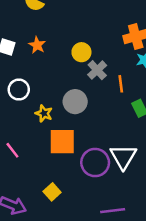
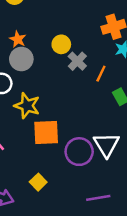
orange line: (121, 84) -> (101, 74), turned 35
gray circle: (75, 102) -> (21, 59), moved
yellow star: (44, 113) -> (27, 106), size x1.5

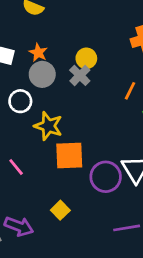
gray cross: (77, 61) -> (80, 75), moved

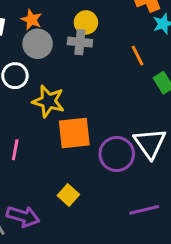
gray cross: (80, 75) -> (80, 42), turned -35
orange line: (130, 91) -> (138, 56), turned -48
pink line: (16, 167) -> (15, 150), turned 54

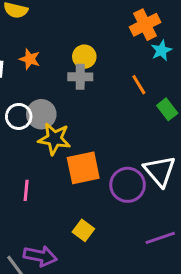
gray circle: (38, 44) -> (41, 114), moved

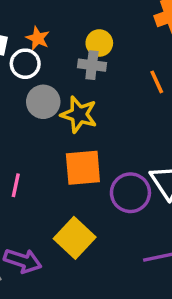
white circle: (19, 116) -> (25, 64), moved
yellow star: (54, 139) -> (79, 115), moved
yellow square: (83, 230) -> (75, 238), size x1.6

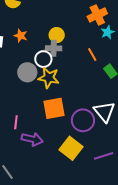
white circle: (25, 64) -> (43, 59), moved
yellow square: (75, 238) -> (71, 148), moved
purple arrow: (23, 261) -> (32, 139), moved

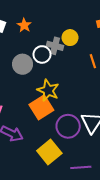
yellow circle: (57, 35) -> (70, 38), moved
yellow star: (49, 78) -> (48, 90), moved
orange square: (54, 108) -> (41, 107), turned -35

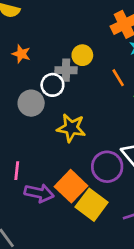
orange square: (41, 107) -> (71, 186), moved

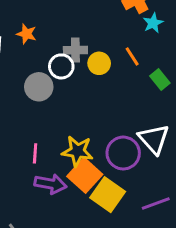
yellow circle: (82, 55) -> (99, 63), moved
yellow star: (71, 128) -> (77, 151), moved
pink line: (17, 171) -> (35, 153), moved

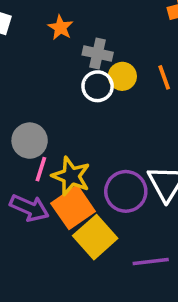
orange star: (26, 34) -> (60, 28), moved
white circle: (61, 66) -> (98, 86), moved
gray circle: (39, 87) -> (30, 141), moved
pink line: (35, 153) -> (41, 169), moved

